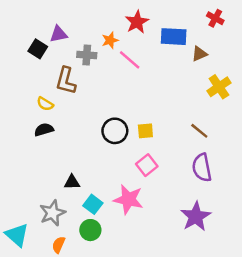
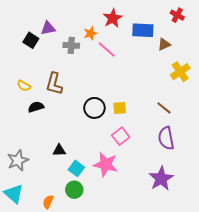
brown L-shape: (66, 81) -> (54, 84), moved
yellow semicircle: (45, 104) -> (24, 86), moved
gray star: (52, 213) -> (18, 160), moved

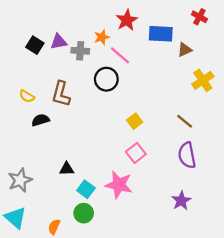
purple triangle: (48, 28) -> (59, 42), moved
black circle: (94, 108) -> (106, 79), moved
yellow square: (120, 108) -> (135, 121), turned -32
purple star: (161, 179) -> (181, 201), size x0.7

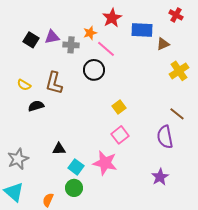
brown line: (185, 121) -> (177, 114), moved

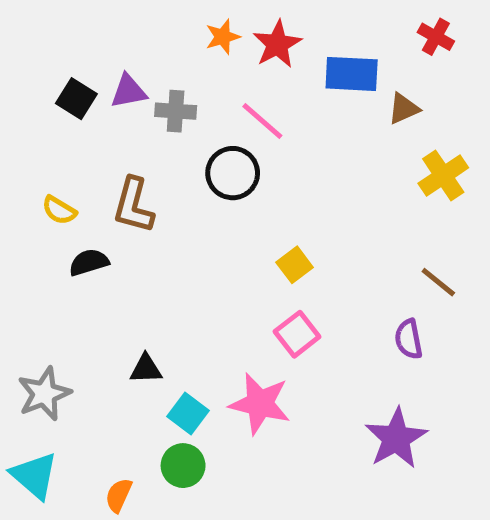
orange star: (90, 33) -> (223, 37), moved
purple semicircle: (165, 137) -> (409, 339), size x0.7
purple star: (160, 177) -> (396, 438), size x1.4

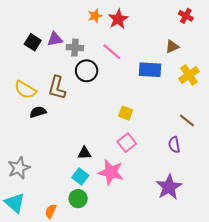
blue rectangle: (352, 74) -> (150, 70), moved
black circle: (233, 173) -> (87, 71), moved
yellow semicircle: (59, 210) -> (25, 90), size x1.5
yellow square: (295, 265) -> (126, 113), turned -32
black triangle: (146, 369) -> (84, 153), moved

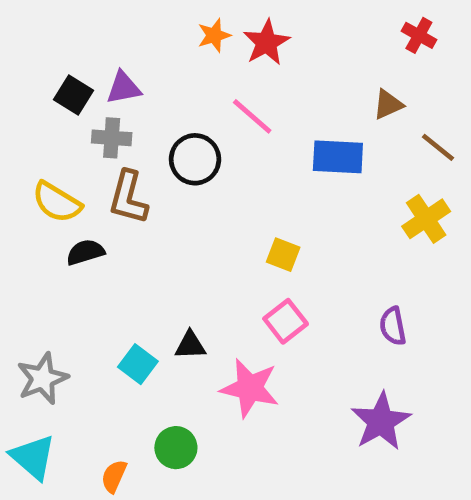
gray cross: (75, 48) -> (112, 138), moved
yellow cross: (189, 75) -> (426, 219), moved
brown line: (187, 120) -> (438, 147), moved
cyan square: (80, 176) -> (138, 364), moved

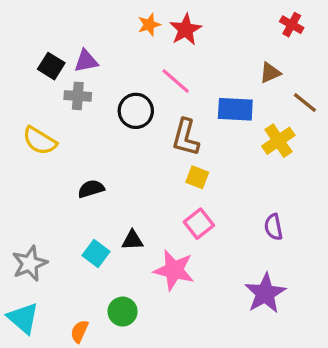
brown L-shape: (128, 197) -> (186, 137), moved
yellow cross: (426, 219) -> (278, 141), moved
black semicircle: (85, 252) -> (91, 189), moved

